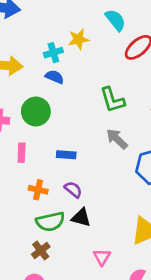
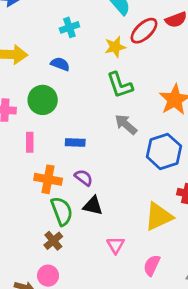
yellow star: (79, 39) -> (115, 47), moved
cyan cross: (53, 53) -> (69, 27), moved
orange cross: (38, 190) -> (48, 179), size x1.4
green semicircle: (50, 222) -> (62, 211), turned -96

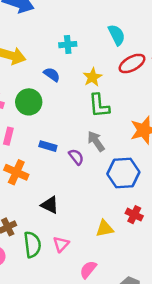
yellow star: (115, 47) -> (92, 77), moved, turned -30
purple semicircle: (84, 178) -> (76, 157), moved
green semicircle: (62, 211) -> (32, 245), moved
yellow triangle: (159, 217) -> (105, 229), size x0.7

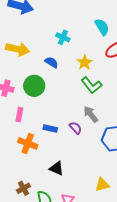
cyan cross: (68, 45) -> (63, 37), turned 32
green L-shape: (99, 106) -> (92, 85), turned -30
blue rectangle: (48, 146) -> (50, 129), moved

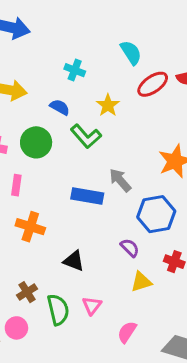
green L-shape: (92, 85) -> (86, 136), moved
purple semicircle: (75, 128) -> (130, 248), moved
blue rectangle: (50, 129) -> (87, 196), moved, size x1.5

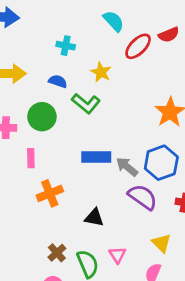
gray arrow: (120, 180) -> (127, 167), moved
orange cross: (30, 227) -> (50, 193), turned -30
purple semicircle: (130, 248) -> (143, 197), size x1.6
yellow triangle: (141, 282) -> (161, 243), moved, turned -48

